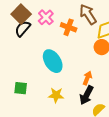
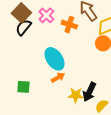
orange arrow: (87, 78) -> (58, 77), moved, turned 40
yellow star: (56, 95) -> (76, 95), moved

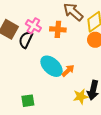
black semicircle: (23, 27) -> (26, 40), moved
orange arrow: (58, 77) -> (68, 71), moved

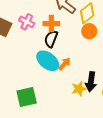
black semicircle: (26, 40) -> (51, 39), moved
green square: (28, 101) -> (27, 97), size x1.5

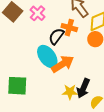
orange cross: (51, 24) -> (69, 28), moved
orange arrow: (65, 64) -> (63, 64), size x1.6

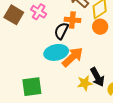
cyan ellipse: (47, 56) -> (56, 52), turned -55
black arrow: (83, 88) -> (97, 77), turned -42

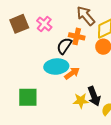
brown square: (14, 15) -> (19, 24), turned 30
orange arrow: (73, 57) -> (72, 73), size x0.7

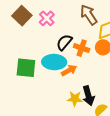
brown square: (19, 24) -> (22, 16), turned -30
orange cross: (77, 36) -> (82, 48), moved
green square: (28, 97) -> (26, 68), moved

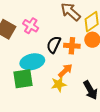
cyan ellipse: (54, 62) -> (32, 62), moved
yellow star: (75, 99) -> (59, 84), moved

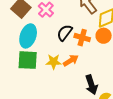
cyan ellipse: (32, 62) -> (28, 36), moved, turned -70
yellow star: (59, 84) -> (54, 62), moved

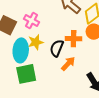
black semicircle: (65, 33) -> (57, 48), moved
yellow star: (54, 62) -> (36, 42), moved

